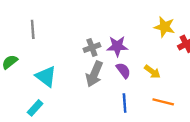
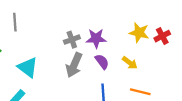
yellow star: (164, 27) -> (139, 33), moved

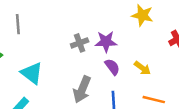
yellow star: (139, 33) -> (142, 15), moved
gray arrow: (74, 65) -> (82, 89), moved

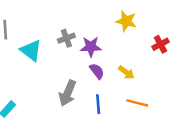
gray cross: (80, 43) -> (66, 38), moved
cyan triangle: (32, 73) -> (31, 50), moved

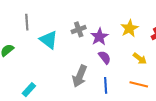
yellow star: (126, 21) -> (129, 28), moved, turned 30
purple star: (91, 47) -> (99, 37), turned -30
yellow arrow: (126, 72) -> (140, 58), moved

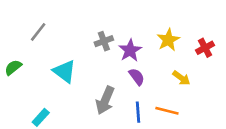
gray line: (27, 22) -> (38, 32), turned 42
cyan triangle: (49, 40) -> (64, 71), moved
orange line: (139, 84) -> (167, 111), moved

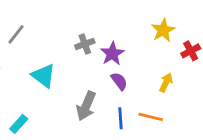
yellow star: (168, 40) -> (163, 30), moved
yellow arrow: (181, 78) -> (166, 83), turned -102

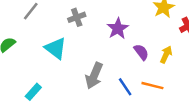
gray cross: (85, 44) -> (77, 17), moved
purple semicircle: (119, 81) -> (141, 52), moved
blue line: (121, 118) -> (125, 87), turned -30

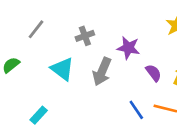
purple star: (118, 28) -> (128, 48), turned -30
gray arrow: (94, 76) -> (102, 72), moved

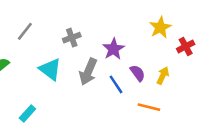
purple star: (128, 48) -> (113, 49), turned 30
blue line: (136, 110) -> (116, 84), moved

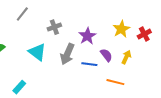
yellow star: (160, 27) -> (121, 29), moved
gray line: (25, 31) -> (22, 14), moved
blue line: (116, 84) -> (89, 64), turned -49

